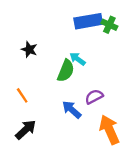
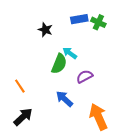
blue rectangle: (88, 21) -> (79, 19), size x0.7
black star: (29, 49) -> (45, 30), moved
purple semicircle: (94, 97) -> (85, 76), moved

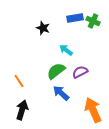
green semicircle: (59, 64) -> (56, 71), moved, turned -150
black arrow: (23, 117) -> (22, 110), turned -30

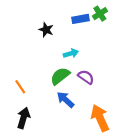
green cross: (93, 21) -> (100, 14), moved, turned 32
cyan arrow: (66, 50) -> (71, 53), turned 128
purple semicircle: (80, 72) -> (86, 77), turned 63

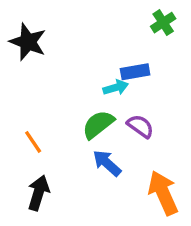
blue rectangle: (81, 19) -> (135, 72), moved
black star: (46, 30) -> (28, 42), moved, size x1.5

